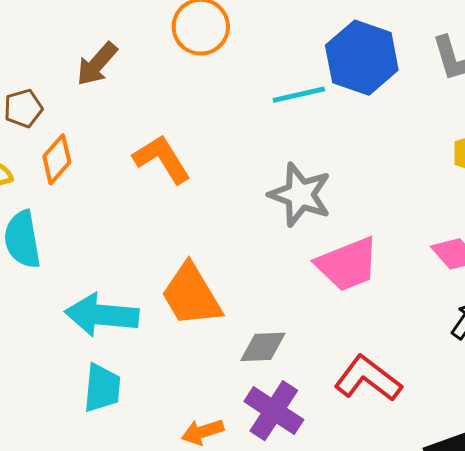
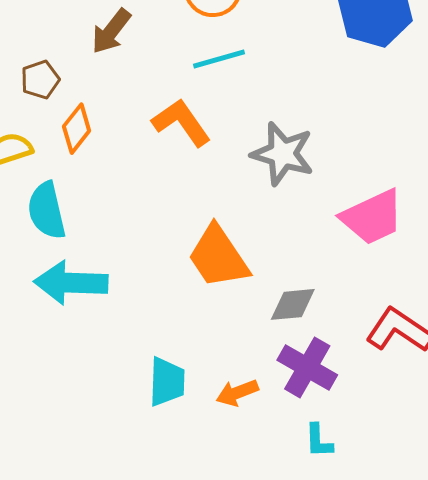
cyan line: (299, 95) -> (219, 59), moved
gray star: (300, 195) -> (283, 154), moved
cyan arrow: (102, 315) -> (71, 283), moved
cyan trapezoid: (102, 388) -> (167, 382), moved

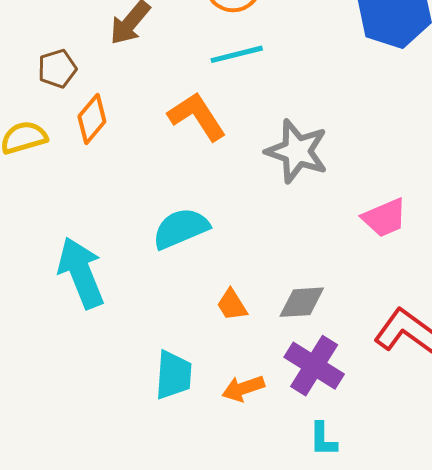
cyan semicircle: (47, 211) -> (181, 228), moved, turned 78
pink trapezoid: (372, 217) -> (384, 218), size x0.7
orange trapezoid: (218, 257) -> (232, 305), moved, size x0.5
cyan arrow: (71, 283) -> (81, 273), turned 64

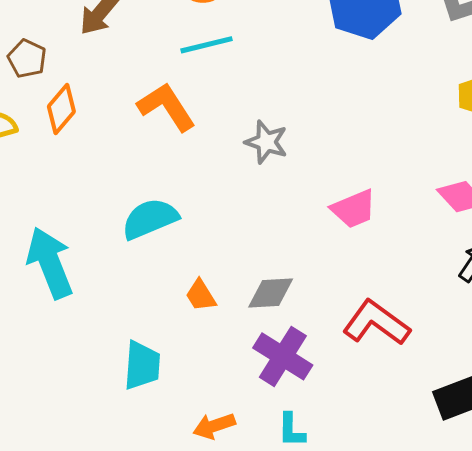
brown pentagon: (57, 69) -> (27, 59), turned -30
gray star: (297, 151) -> (266, 142), size x0.7
orange arrow: (243, 388) -> (214, 426), moved

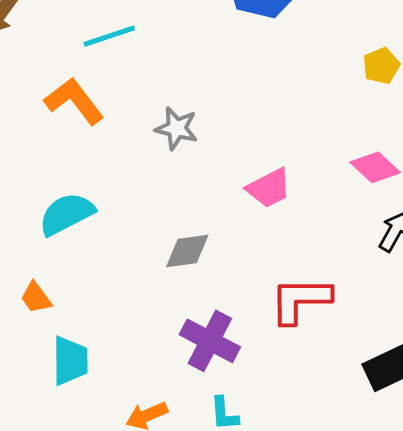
gray diamond: (271, 293) -> (187, 251), moved
orange trapezoid: (201, 295) -> (36, 298), moved
red L-shape: (376, 323) -> (300, 300), turned -32

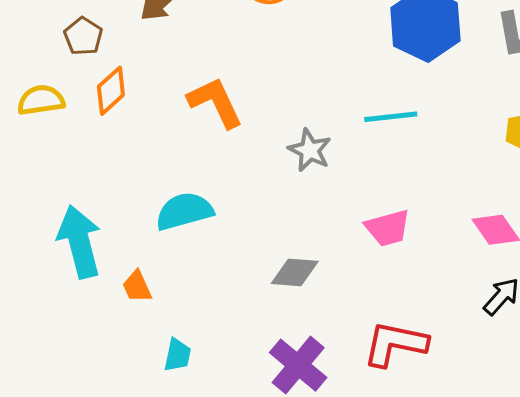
cyan line: (109, 36) -> (391, 117), moved
cyan trapezoid: (70, 361) -> (177, 355), moved, size x0.7

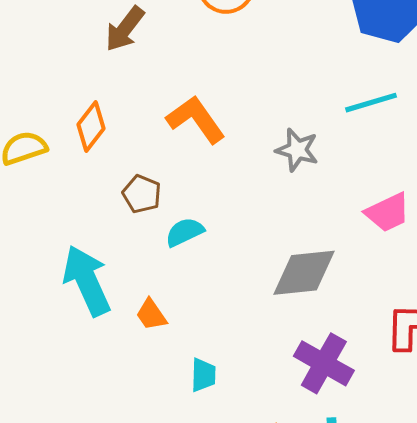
brown pentagon: (83, 36) -> (142, 194), moved
cyan semicircle: (184, 211) -> (185, 232), size x0.7
gray diamond: (295, 272) -> (304, 273), size x1.4

